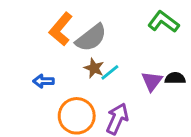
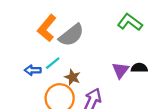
brown star: (94, 68) -> (73, 77), moved
cyan line: (110, 72) -> (53, 63), moved

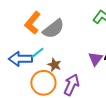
blue arrow: (33, 70) -> (20, 59), size x1.6

